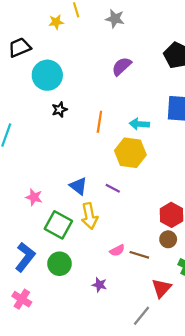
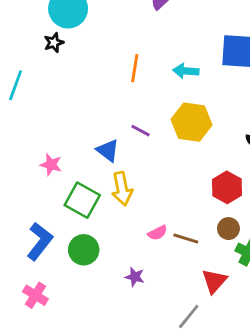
black star: (59, 110) -> (54, 43), moved
yellow hexagon: (130, 153) -> (192, 122), moved
purple line: (113, 188) -> (140, 131), moved
brown circle: (168, 239) -> (228, 229), moved

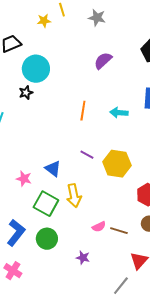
yellow hexagon: (192, 122) -> (117, 164), moved
blue triangle: (108, 150) -> (53, 169), moved

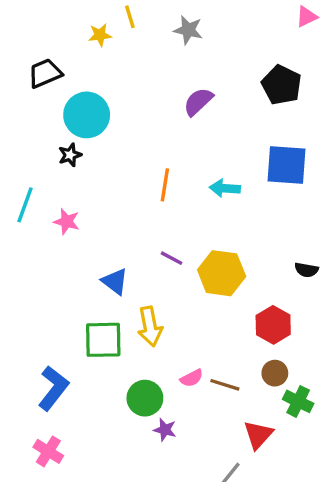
pink star: (24, 179) -> (67, 222), moved
green square: (46, 204) -> (103, 340), turned -30
green circle: (47, 239) -> (145, 398), moved

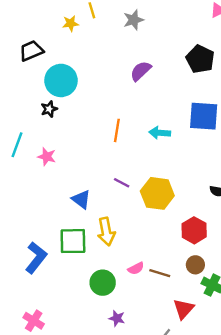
gray star: (188, 30) -> (134, 20), turned -30
blue L-shape: (53, 388) -> (36, 258), moved
purple star: (165, 430) -> (117, 318), moved

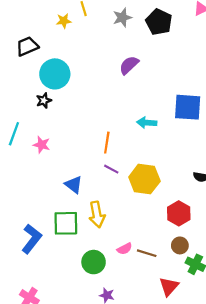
black pentagon: (200, 59) -> (159, 22), moved
orange line: (117, 130) -> (107, 143), moved

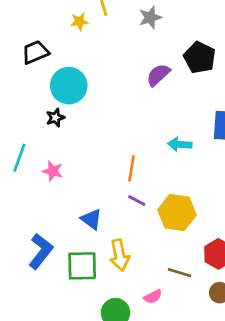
black pentagon: (159, 22) -> (200, 58), moved
blue L-shape: (32, 239) -> (41, 251), moved
brown line: (147, 253) -> (180, 273), moved

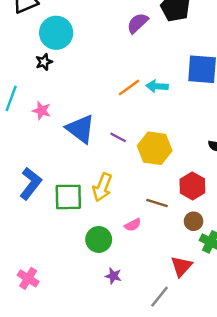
orange line: (132, 168) -> (129, 87), moved, turned 45
blue triangle: (91, 219) -> (80, 129), moved, size x1.5
yellow arrow: (119, 255) -> (102, 187), turned 32

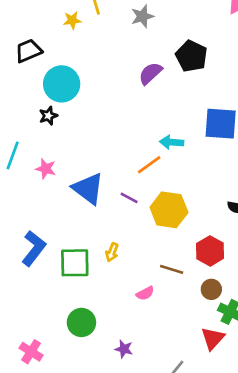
orange line: (129, 87) -> (149, 165), moved
yellow arrow: (102, 187) -> (112, 252), size x0.6
green circle: (99, 239) -> (81, 322), moved
red triangle: (181, 266) -> (213, 338), moved

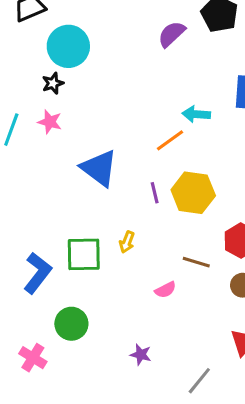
pink star: (46, 169) -> (50, 122), moved
purple line: (129, 198) -> (155, 193), moved, turned 48
blue L-shape: (34, 248) -> (38, 273), moved
green circle: (81, 322) -> (71, 324), moved

